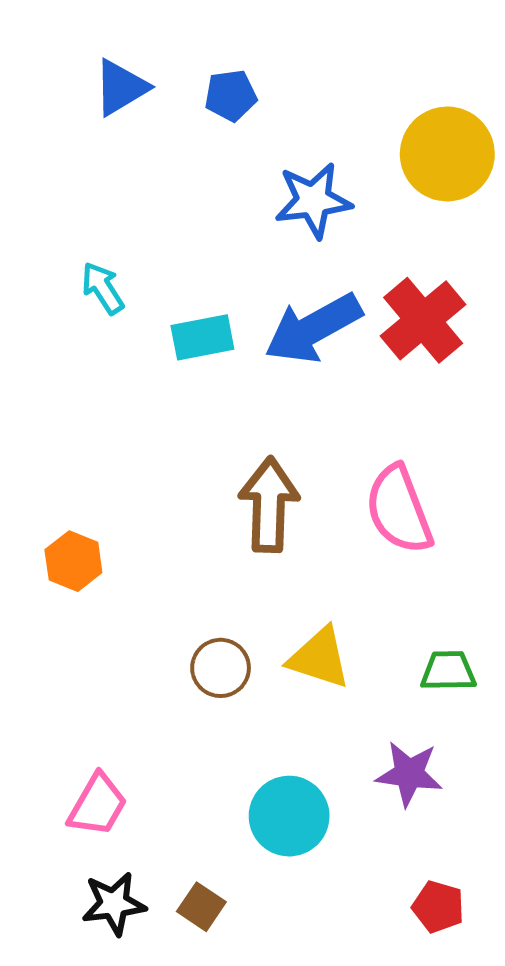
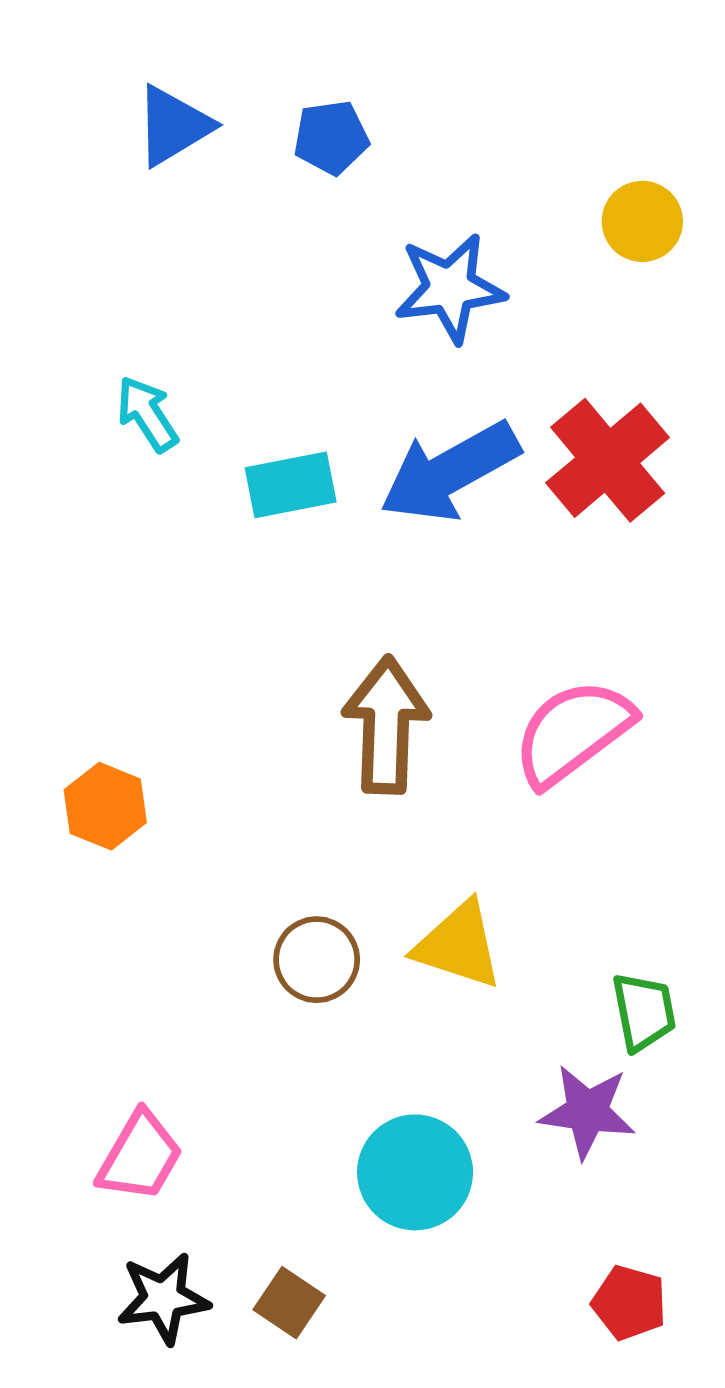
yellow circle: (447, 154) -> (642, 221), size x0.6
pink semicircle: (399, 510) -> (573, 732), turned 74
green trapezoid: (448, 671) -> (644, 1012), moved, turned 80

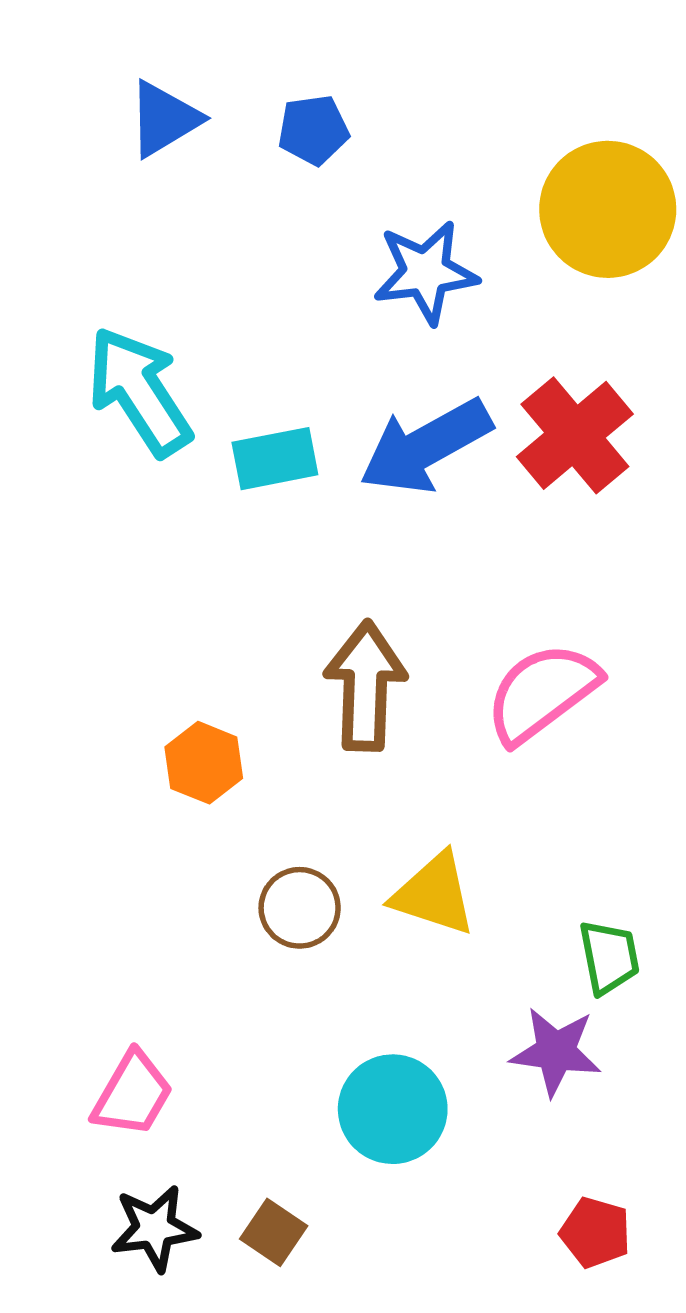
yellow circle: (642, 221) -> (608, 209), size x1.8
cyan arrow: (147, 414) -> (139, 391), size x1.8
orange hexagon: (105, 806) -> (204, 763), moved

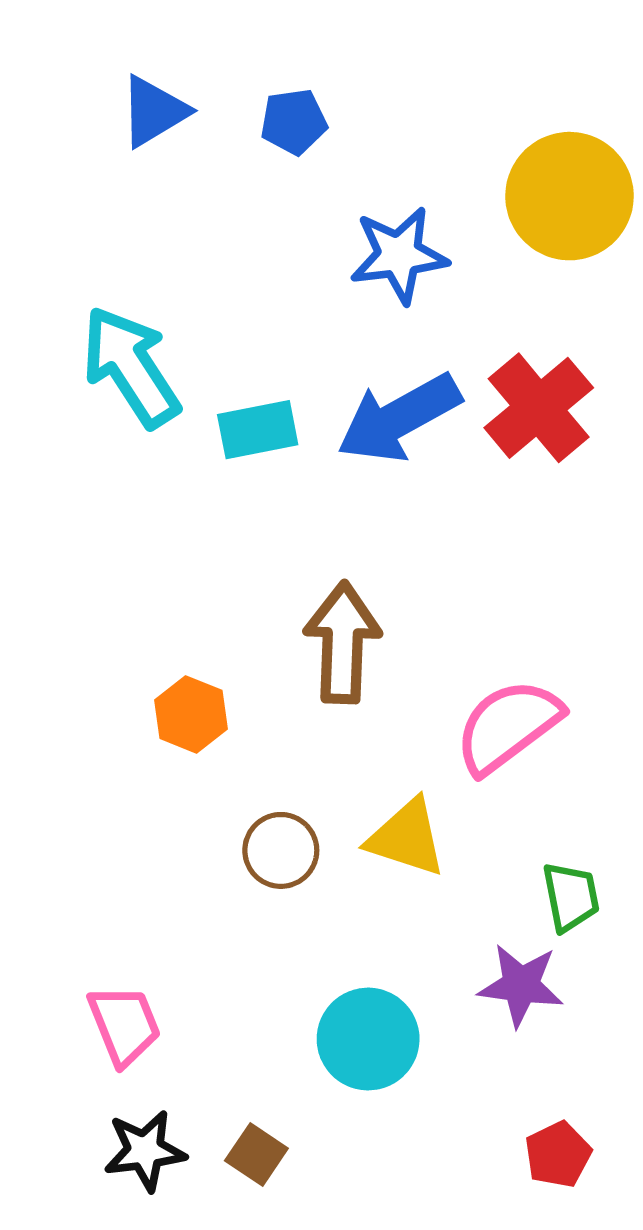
pink semicircle: (542, 693) -> (508, 726), moved
pink trapezoid: (132, 1094) -> (124, 1025), turned -52
red pentagon: (595, 1232) -> (558, 1155), turned 30

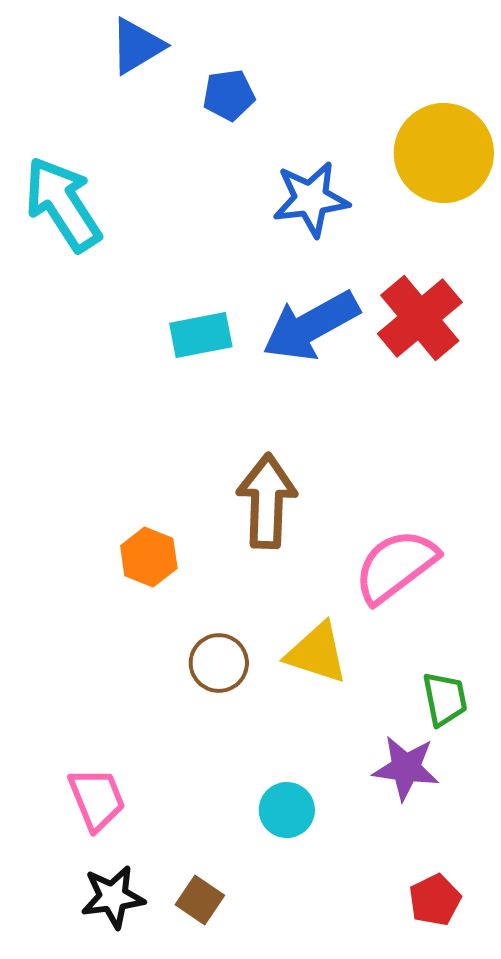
blue triangle: (154, 111) -> (137, 46), moved
cyan arrow: (131, 367) -> (63, 204), moved
cyan circle: (368, 1039) -> (287, 810), size x0.7

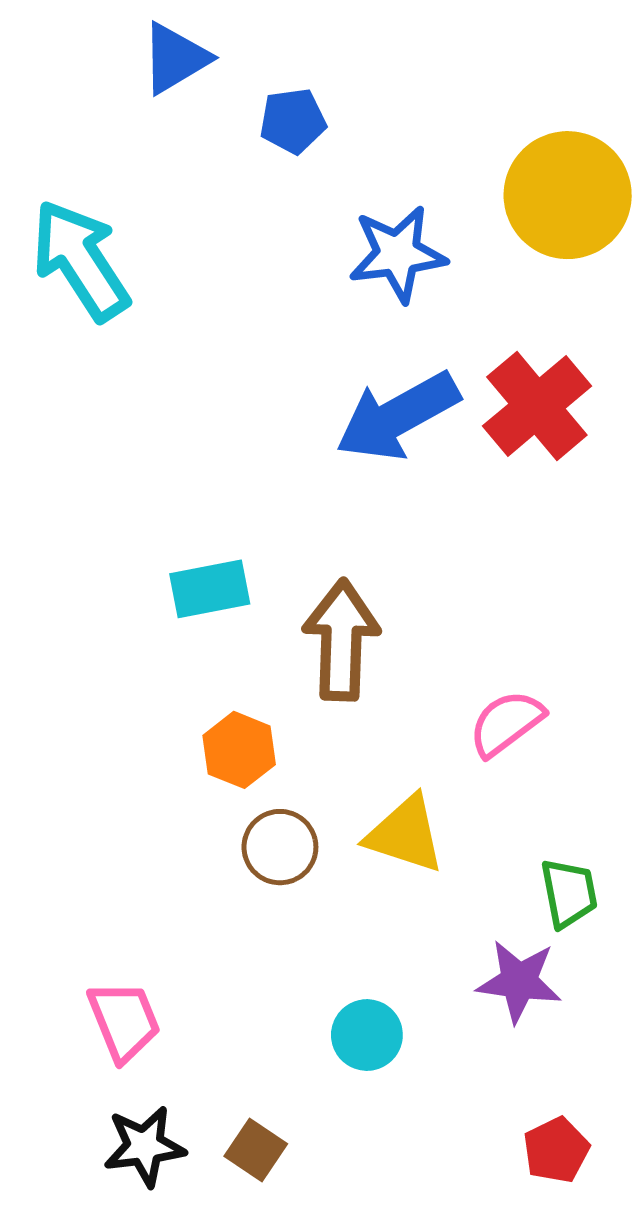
cyan rectangle: (201, 335) -> (210, 589), moved
orange hexagon: (149, 557) -> (239, 750), moved
pink semicircle: (396, 566) -> (506, 723), size x0.7

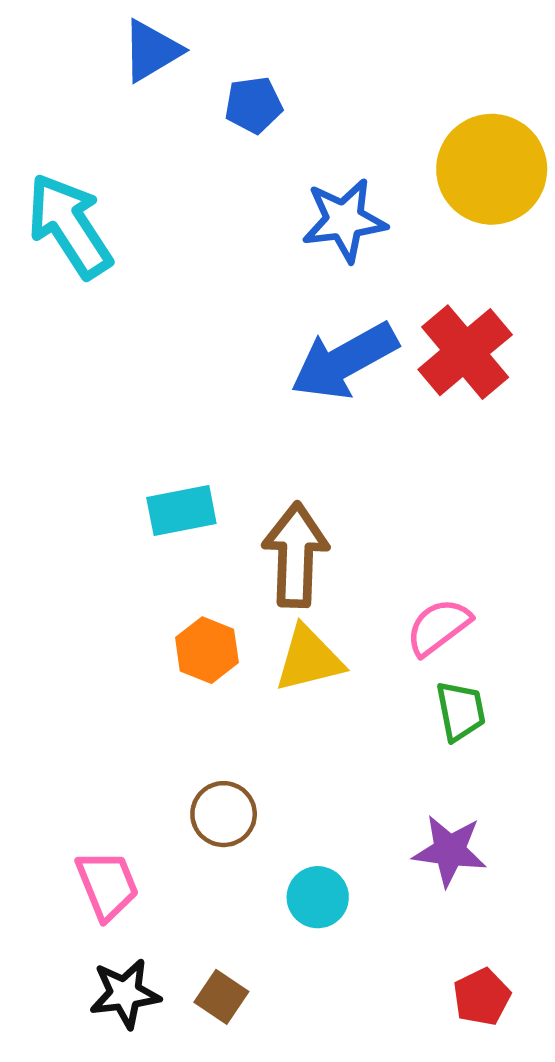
yellow triangle: (405, 834) -> (309, 659), moved, turned -32
brown circle: (280, 847) -> (224, 814), moved
green trapezoid: (569, 893) -> (461, 711), moved

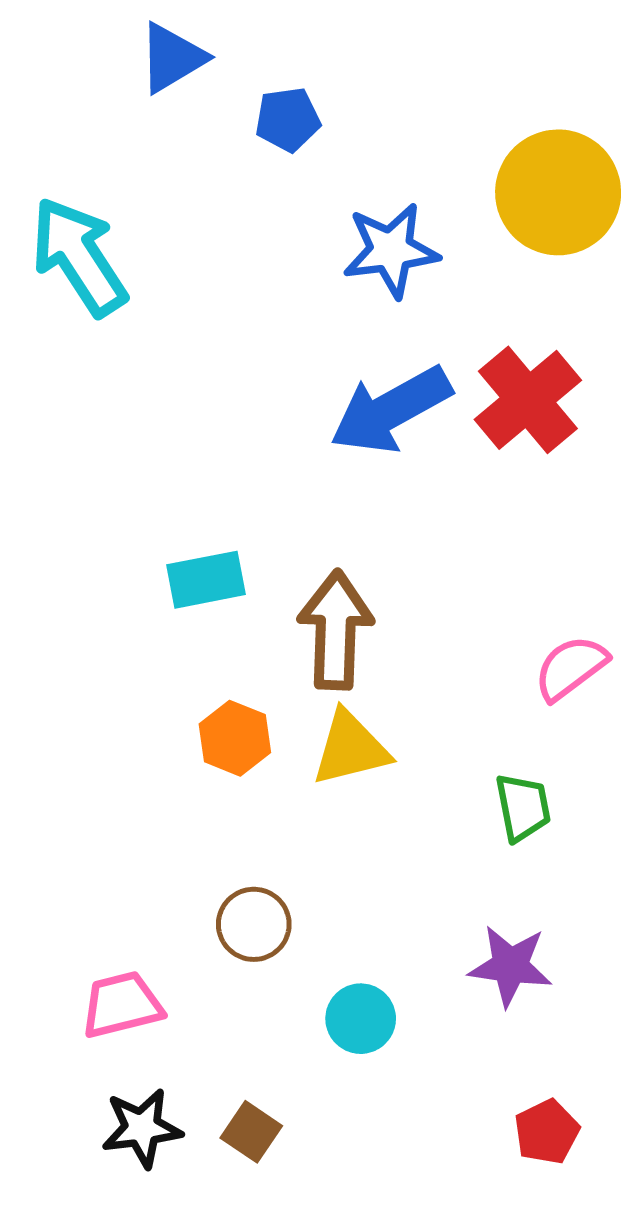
pink semicircle: (438, 627) -> (571, 668), moved
pink trapezoid: (107, 885) -> (122, 1005), turned -82

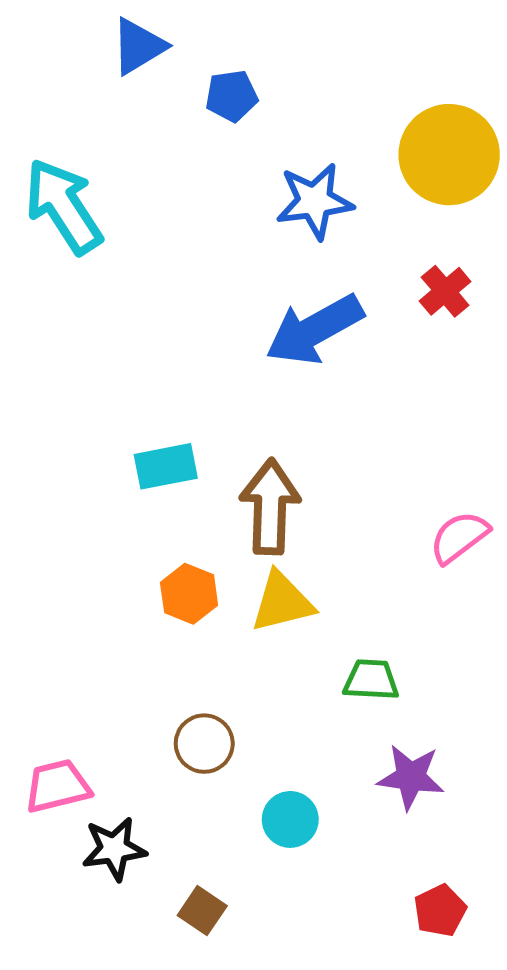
red cross: (528, 400) -> (445, 291), moved, size x0.6
green trapezoid: (523, 807) -> (371, 680), moved, turned -76
pink trapezoid: (122, 1005) -> (57, 786), moved
black star: (142, 1128) -> (114, 849), moved

